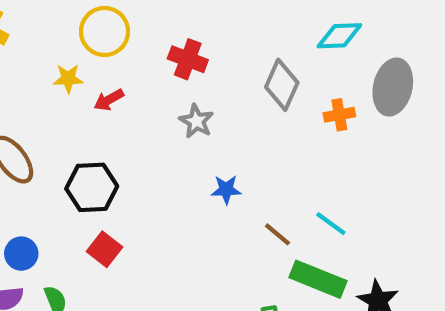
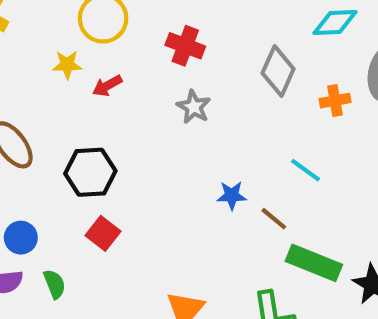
blue star: (226, 189) -> (232, 195), moved
cyan line: (331, 224) -> (305, 170), moved

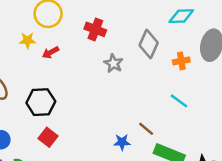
gray star: (194, 107) -> (113, 63), moved
cyan line: (305, 170) -> (179, 101), moved
blue star: (232, 195) -> (122, 142), moved

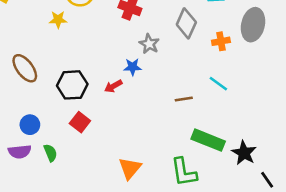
red arrow: (50, 52) -> (113, 86), moved
brown line: (146, 129) -> (184, 99), moved, turned -49
blue star: (122, 142) -> (132, 67), moved

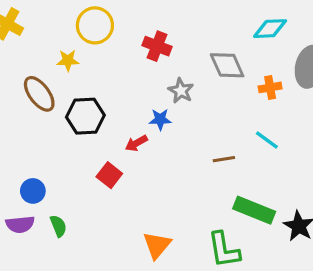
gray diamond: (186, 23) -> (227, 65), turned -48
brown ellipse: (25, 68) -> (39, 94), moved
black hexagon: (72, 85) -> (85, 116), moved
red square: (80, 122) -> (109, 175), moved

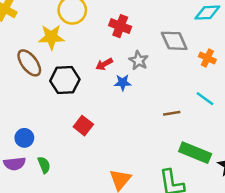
yellow star: (68, 60) -> (51, 37), size x1.5
orange cross: (270, 87) -> (207, 58), turned 35
red arrow: (136, 143) -> (104, 64), moved

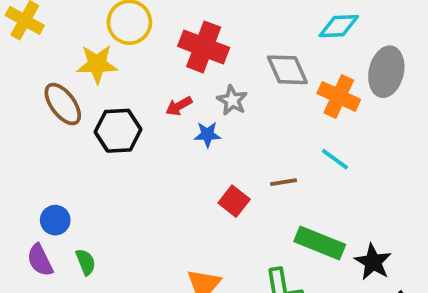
red cross: (120, 26) -> (204, 47), size x1.4
orange cross: (207, 58) -> (339, 96), size x1.5
red square: (83, 126) -> (234, 201), moved
purple semicircle: (15, 164) -> (40, 260), turned 70

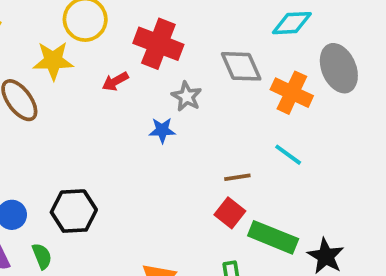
gray ellipse: (386, 72) -> (339, 68), turned -36
red arrow: (179, 106) -> (115, 81), moved
black hexagon: (118, 131) -> (74, 211), moved
red square: (234, 201) -> (230, 213), moved

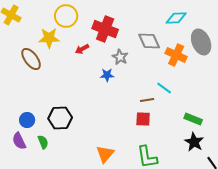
cyan line: (288, 155) -> (164, 88), moved
red square: (230, 213) -> (143, 119), turned -35
green rectangle: (273, 237) -> (193, 119), moved, size x0.7

